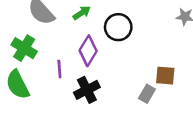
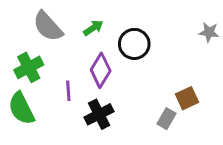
green cross: (24, 48) -> (29, 67), turned 30
brown square: (165, 76) -> (187, 98), turned -30

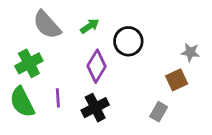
gray star: (209, 32) -> (190, 52), moved
purple line: (68, 91) -> (58, 98), moved
brown square: (187, 98) -> (177, 80), moved

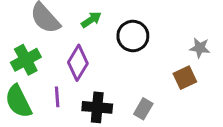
purple diamond: (97, 66) -> (78, 63), moved
black cross: (95, 108) -> (97, 107), turned 32
gray rectangle: (159, 112) -> (143, 109), moved

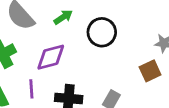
purple diamond: (78, 63) -> (51, 57), turned 44

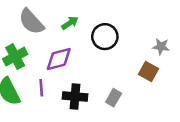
brown square: (150, 71) -> (148, 71), turned -36

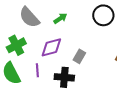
black circle: (105, 37) -> (103, 15), moved
gray rectangle: (114, 98) -> (79, 56), moved

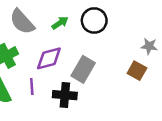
black circle: (103, 15) -> (94, 20), moved
gray rectangle: (79, 56) -> (83, 69), size x1.5

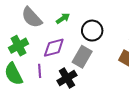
black circle: (94, 20) -> (92, 31), moved
black cross: (65, 95) -> (67, 78), turned -36

